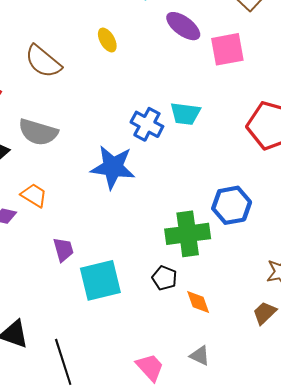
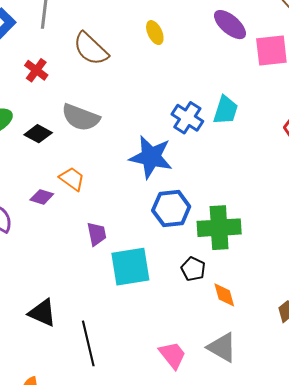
cyan trapezoid: (185, 114) -> (226, 110), turned -84
blue hexagon: (232, 205) -> (171, 209), moved
gray triangle: (200, 356) -> (222, 347), size x1.5

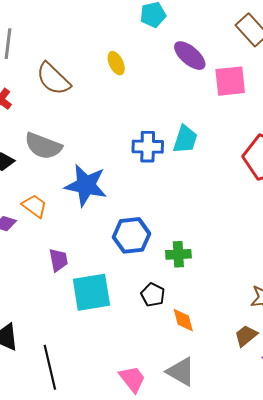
blue cross: (187, 118) -> (148, 147), turned -32
blue star: (151, 157) -> (86, 185), moved
green cross: (219, 228) -> (178, 254), size x0.6

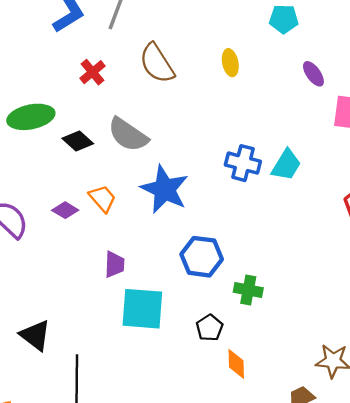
purple ellipse: (190, 56) -> (313, 74), size x0.7

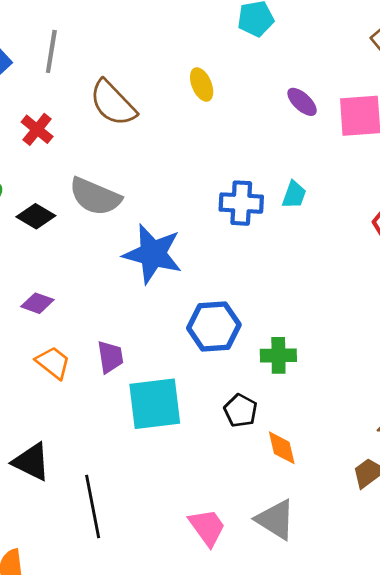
purple ellipse: (313, 74) -> (302, 102), moved
cyan trapezoid: (286, 165) -> (294, 195), size x0.7
orange trapezoid: (102, 199) -> (53, 363), moved

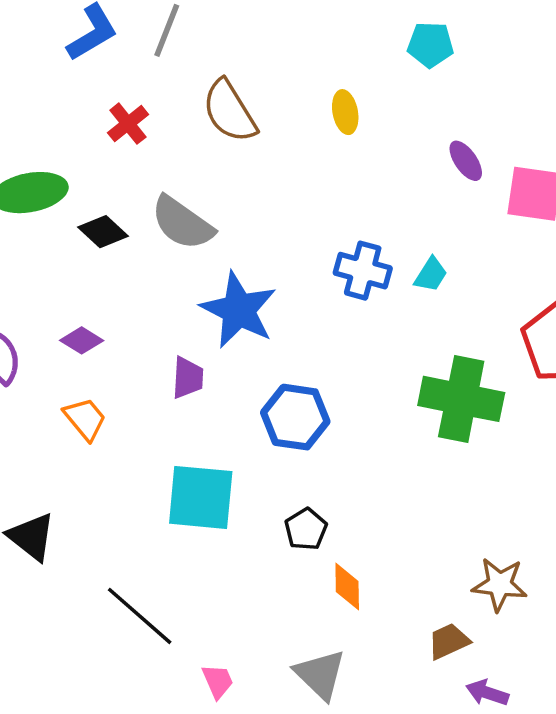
green cross: (278, 355) -> (461, 399), moved, size x1.8
purple trapezoid: (110, 357) -> (188, 378), moved
black line: (93, 506) -> (140, 616), moved, turned -50
pink trapezoid: (207, 527) -> (218, 681), moved, size x0.7

